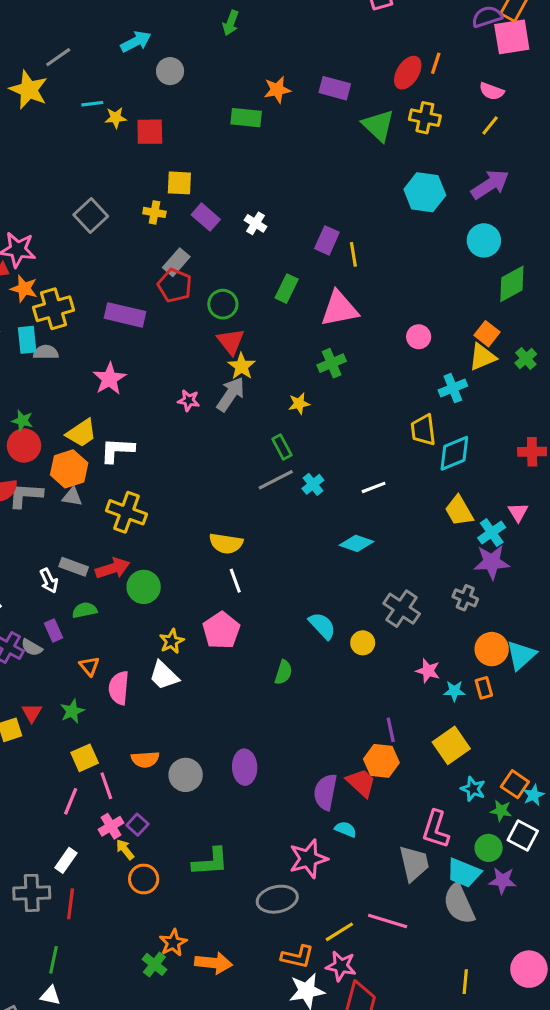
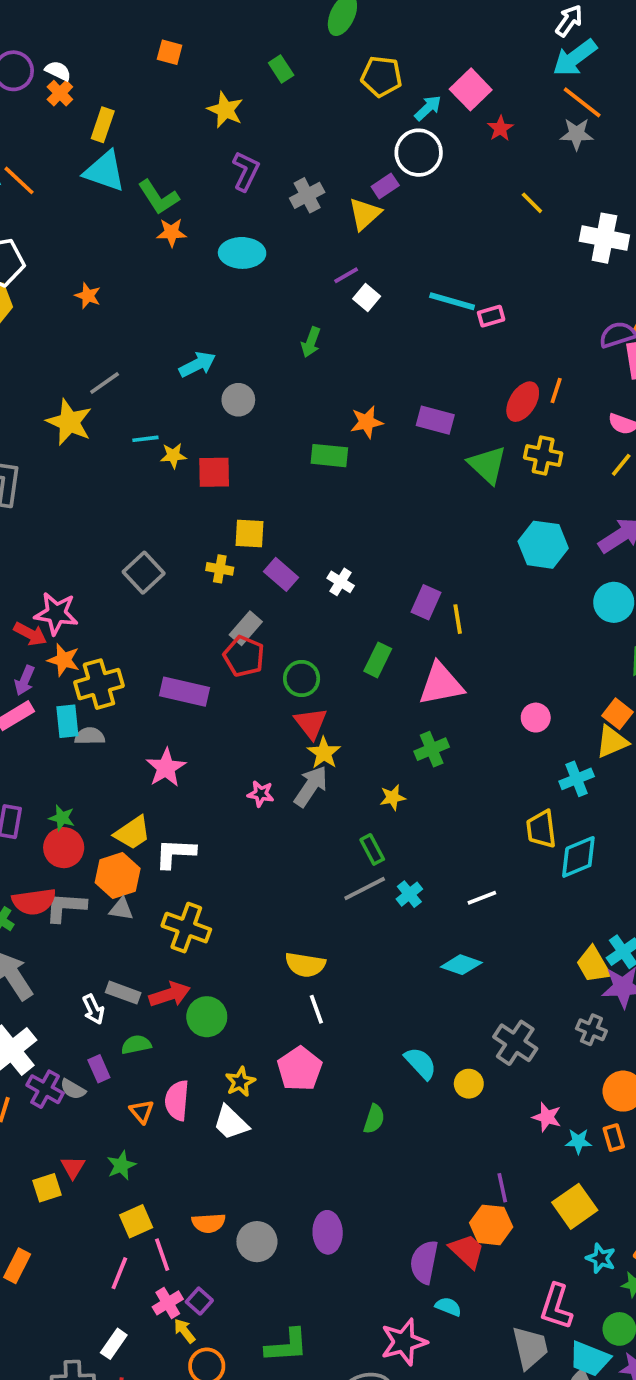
yellow trapezoid: (459, 511) -> (593, 965), moved
pink semicircle: (119, 688) -> (177, 1100), moved

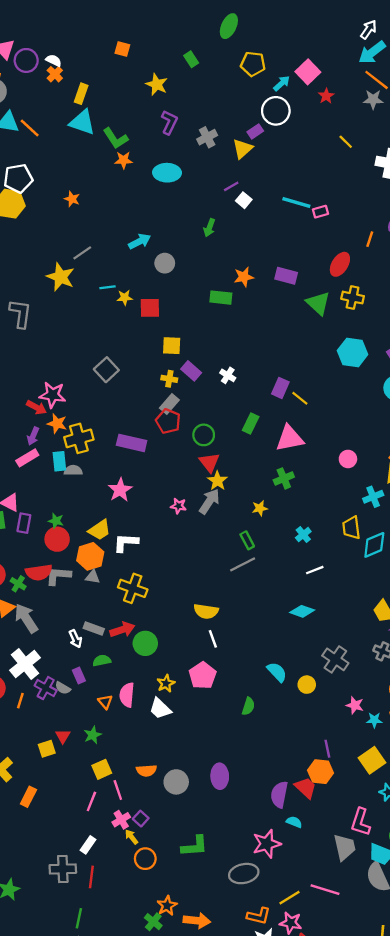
orange line: (556, 390) -> (370, 239), moved
yellow cross: (220, 569) -> (169, 379), moved
yellow line: (458, 619) -> (300, 398), turned -42
cyan cross: (409, 894) -> (303, 535), moved

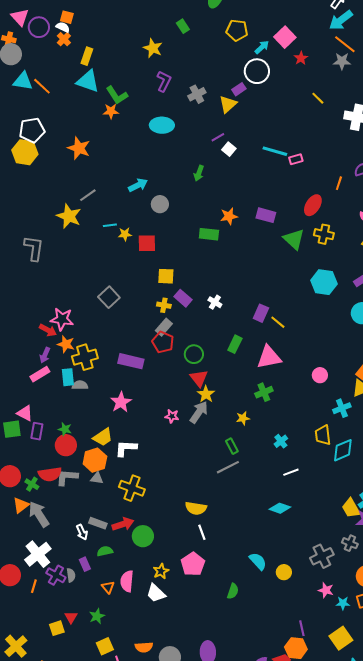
orange square: (122, 49) -> (67, 17), moved
orange star: (124, 160) -> (111, 111), moved
orange star: (72, 199) -> (79, 148), size x1.6
gray cross: (335, 659) -> (322, 556), moved, turned 30
gray semicircle: (63, 688) -> (71, 575), turned -128

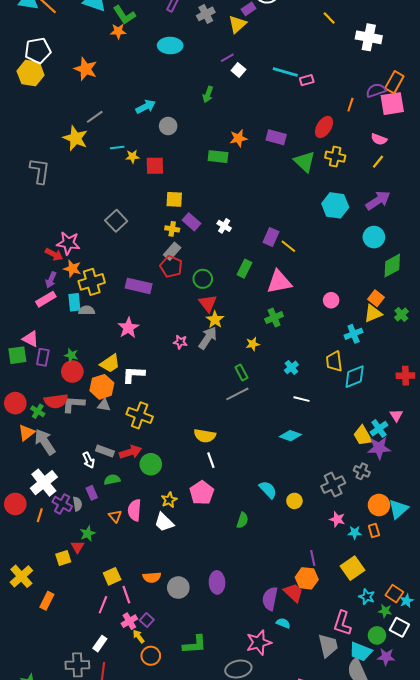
white line: (291, 472) -> (302, 399), turned 35
green star: (97, 616) -> (88, 534), moved

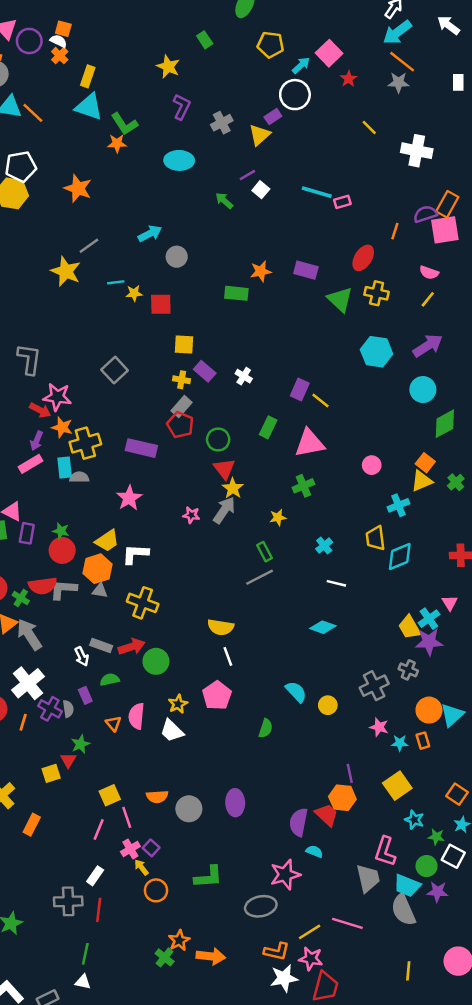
green arrow: (208, 94) -> (224, 201), moved, turned 112
gray L-shape: (40, 171) -> (29, 359), moved
orange square: (394, 594) -> (457, 794), moved

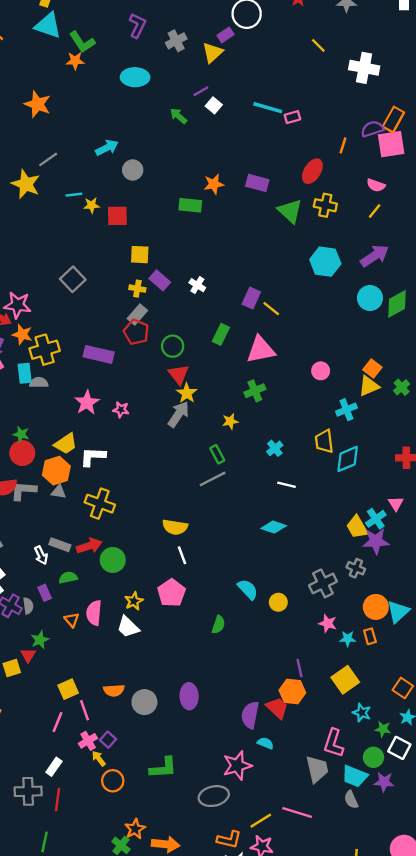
green diamond: (445, 424) -> (397, 304), moved
pink star: (191, 515) -> (121, 410), moved
gray semicircle: (403, 910) -> (351, 800), size x0.6

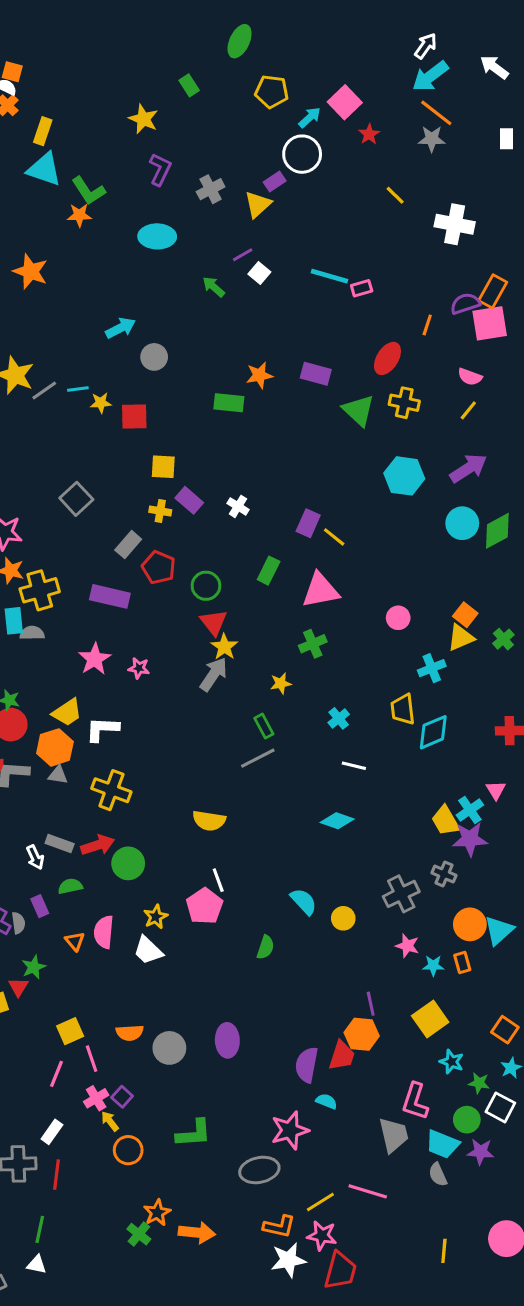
gray line: (48, 159) -> (44, 391), moved
gray rectangle: (137, 314) -> (128, 545), moved
white line: (182, 555) -> (218, 880), moved
red trapezoid: (277, 708) -> (342, 1056), turned 65

